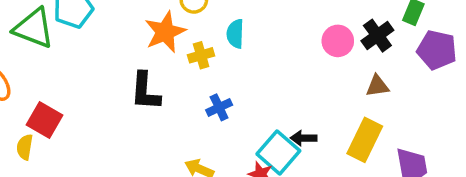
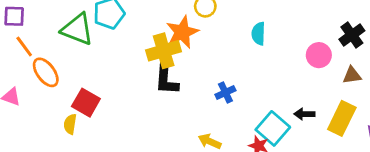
cyan semicircle: (235, 34) -> (258, 34), moved
pink circle: (338, 41) -> (319, 55), moved
yellow cross: (201, 55) -> (164, 51), moved, size x1.6
black arrow: (304, 138) -> (304, 114), moved

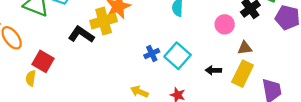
brown triangle: (352, 75) -> (245, 48), moved
black L-shape: (166, 80) -> (81, 34), moved, turned 120
cyan square: (273, 128) -> (178, 56), moved

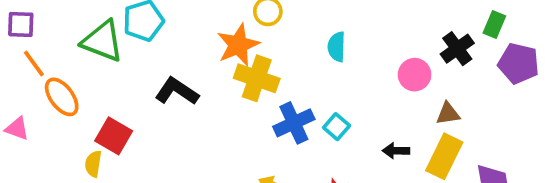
yellow cross: (104, 21) -> (257, 78), moved, turned 35
blue cross: (152, 53) -> (294, 123), size x1.5
cyan square: (178, 56) -> (337, 127), size x0.6

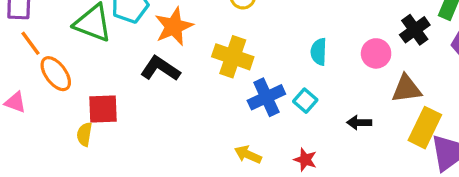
orange star: (238, 45) -> (174, 26), moved
cyan semicircle: (337, 47) -> (319, 52), moved
brown triangle: (448, 114) -> (406, 89), size x1.4
red square: (114, 136) -> (103, 109), turned -32
yellow rectangle: (444, 156) -> (425, 128), moved

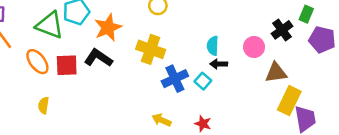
orange ellipse: (56, 74) -> (37, 62), moved
red square: (103, 109) -> (67, 65), moved
black arrow: (359, 123) -> (219, 64), moved

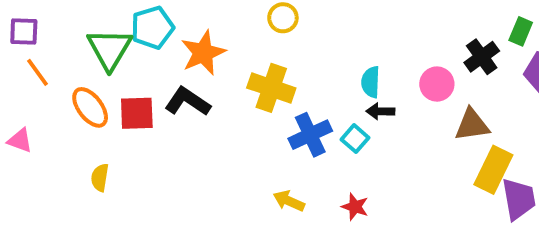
green triangle: (50, 25) -> (110, 49), turned 40

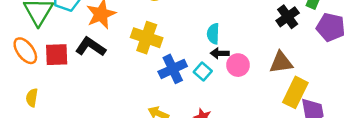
pink circle: (437, 84) -> (238, 65), moved

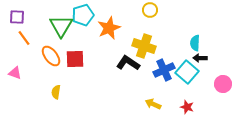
black L-shape: (91, 47) -> (128, 63), moved
pink circle: (238, 65) -> (223, 84), moved
cyan square: (203, 72) -> (187, 72), size x1.6

